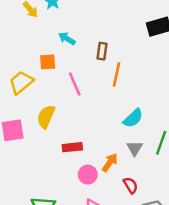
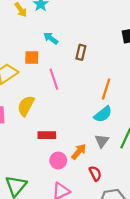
orange line: (116, 75) -> (106, 89), moved

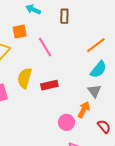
orange line: (106, 89) -> (96, 45), turned 48
red rectangle: (47, 135) -> (49, 85), moved
gray triangle: (102, 141) -> (94, 91), moved

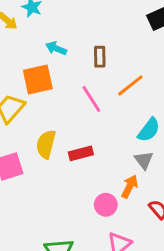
orange square: (20, 32) -> (38, 79), size x1.5
orange line: (96, 45) -> (130, 85), moved
pink line: (45, 47) -> (91, 99), moved

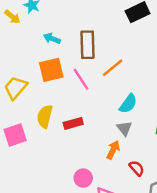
brown rectangle: (100, 57) -> (88, 45), size x1.6
orange square: (38, 79) -> (51, 70), moved
pink circle: (106, 205) -> (83, 178), moved

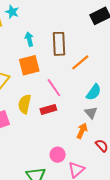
cyan arrow: (52, 38) -> (29, 39), turned 56
pink line: (81, 79) -> (54, 88), moved

